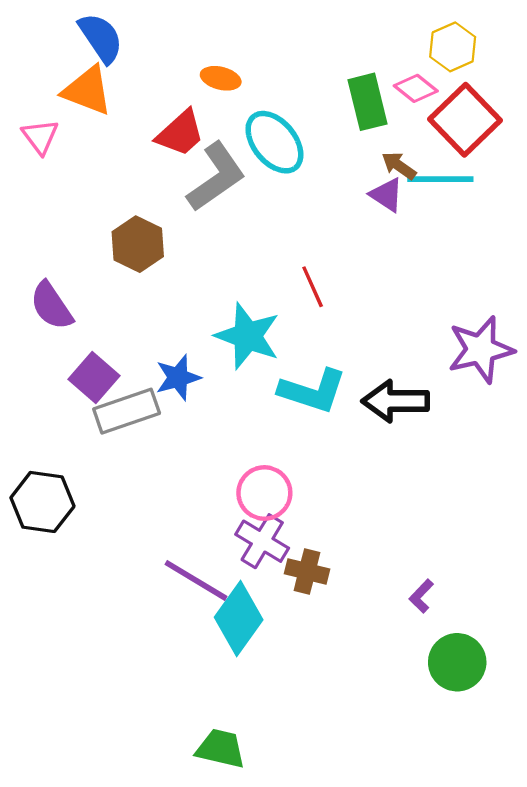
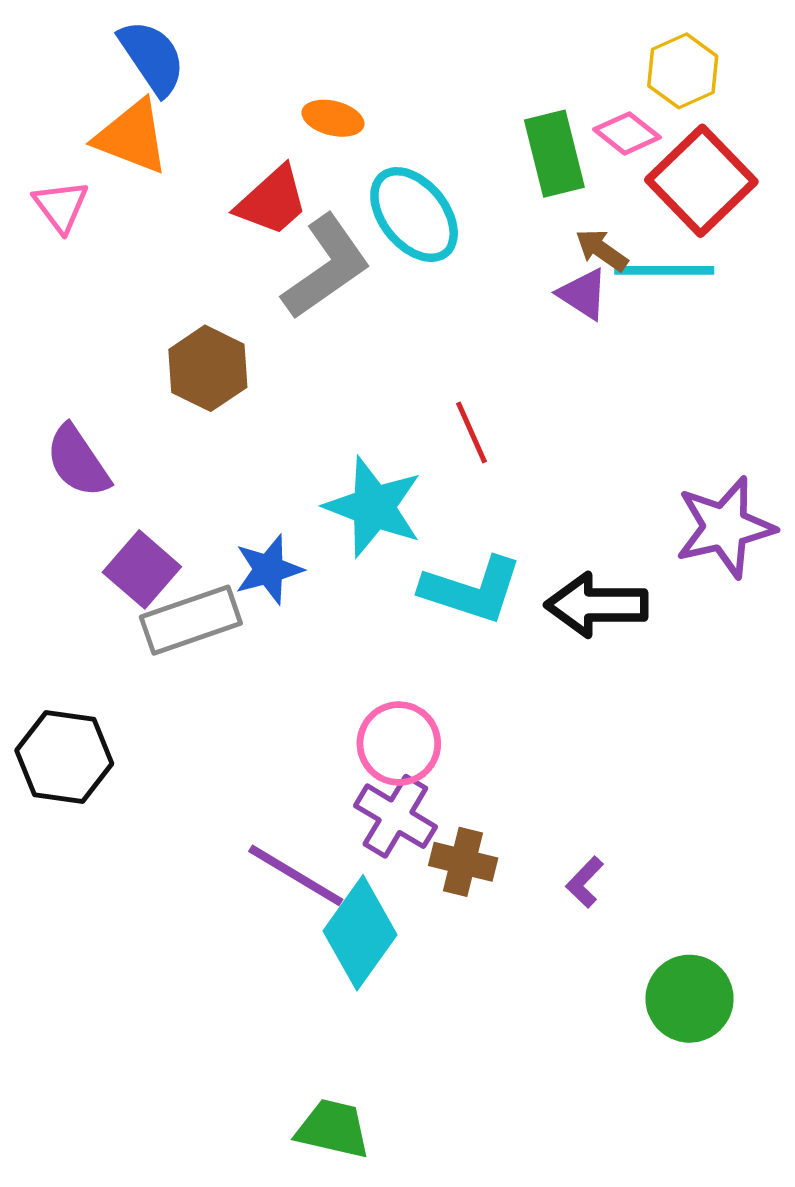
purple L-shape: (421, 596) -> (585, 882), moved

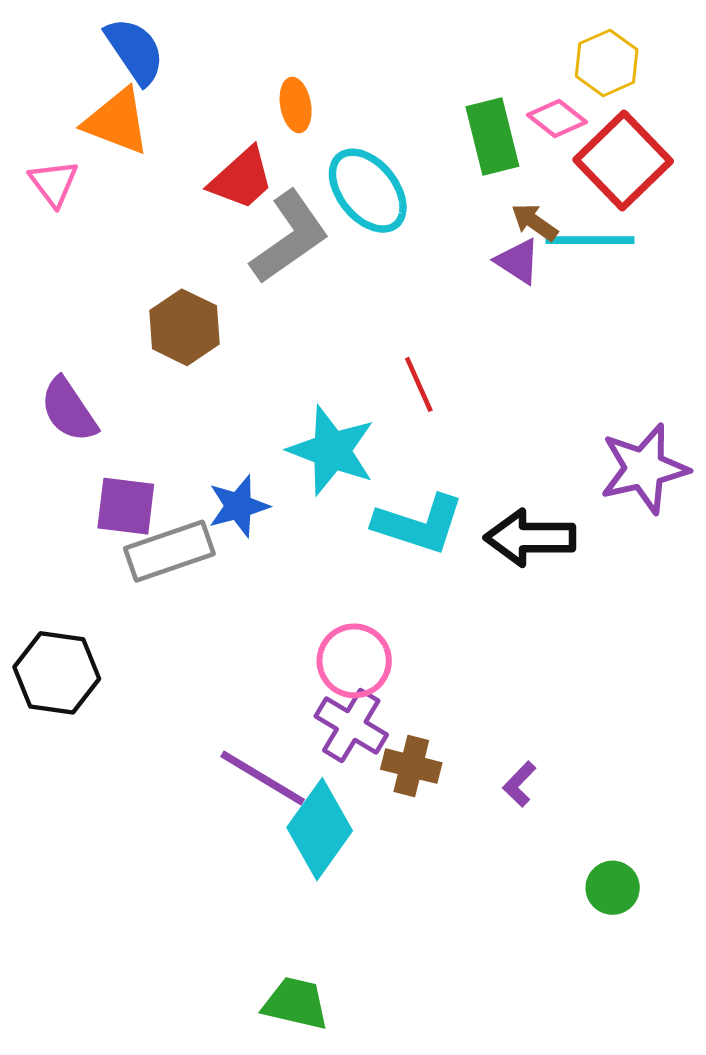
orange ellipse: (333, 118) -> (296, 105), turned 66
purple square: (142, 569) -> (126, 506), turned -34
green circle: (690, 999) -> (613, 888), size x0.7

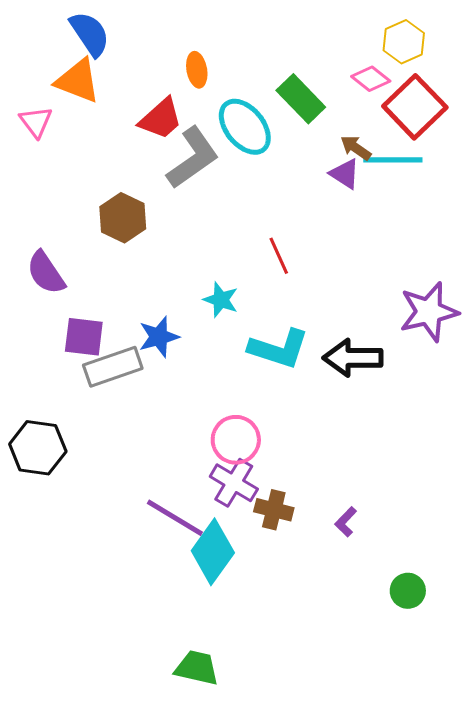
green rectangle: (492, 137) -> (301, 99), moved, turned -30
cyan star: (332, 451) -> (221, 300), size x0.6

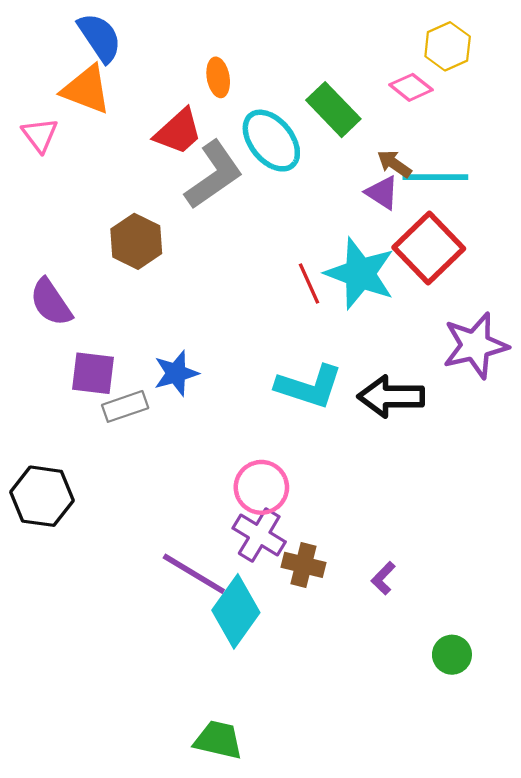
red square: (415, 107) -> (429, 248), moved
cyan star: (221, 300) -> (360, 274), moved, size x1.8
gray rectangle: (113, 367) -> (125, 406), size x0.7

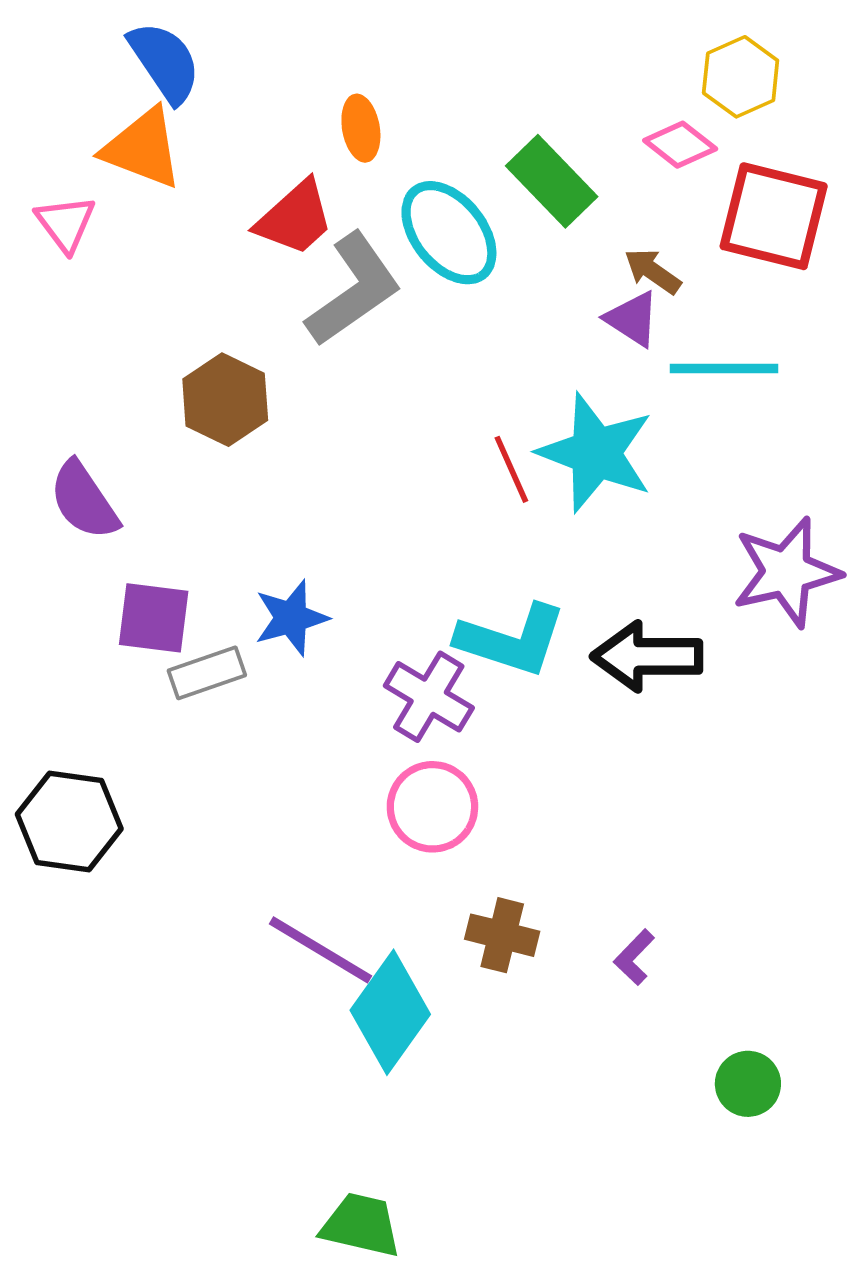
cyan line: (435, 177) -> (724, 368), moved
red square: (429, 248) -> (774, 216), moved, turned -32
purple cross: (259, 535) -> (429, 697), moved

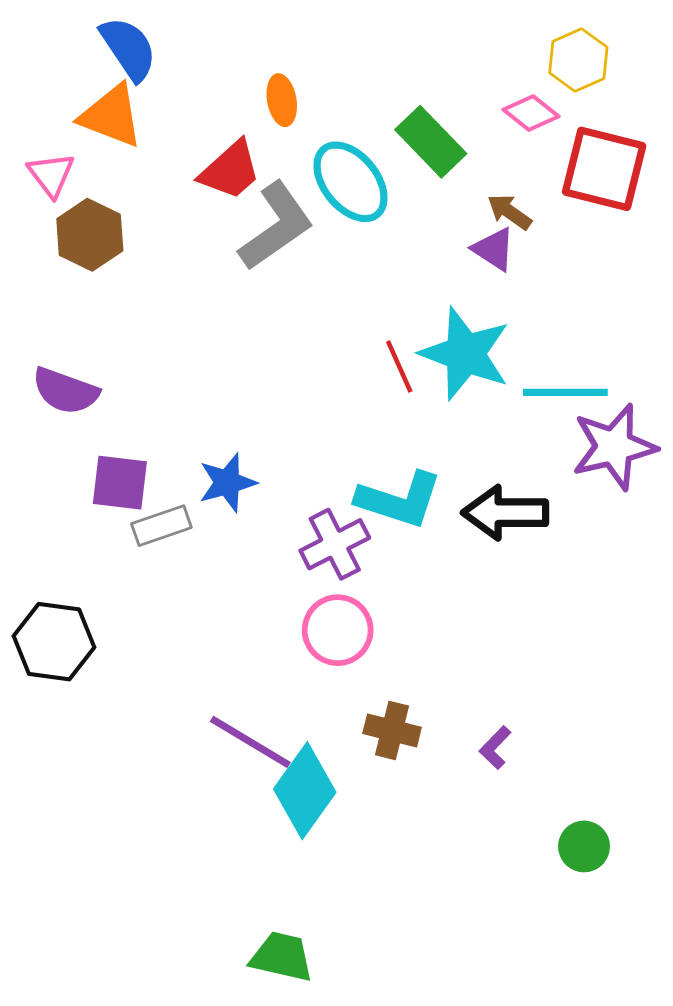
cyan line: (724, 368) -> (565, 392), moved
brown hexagon: (225, 400) -> (90, 235), moved
purple semicircle: (84, 500) -> (65, 391), turned -36
purple cross: (429, 697) -> (335, 544), turned 32

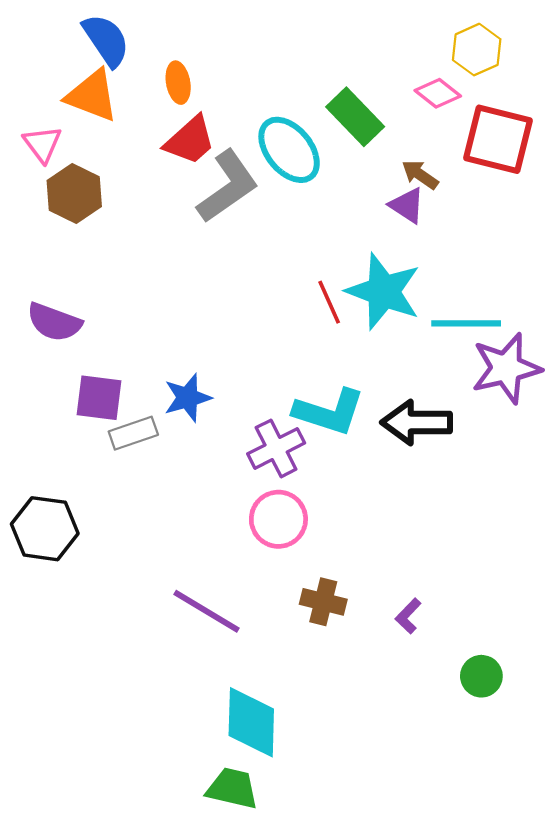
orange ellipse: (282, 100) -> (178, 83), moved
cyan diamond: (305, 791) -> (251, 722), moved, turned -34
green circle: (584, 846) -> (481, 676), moved

